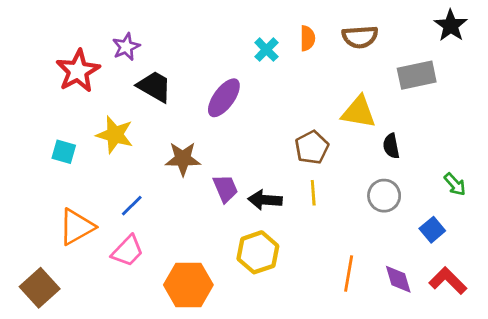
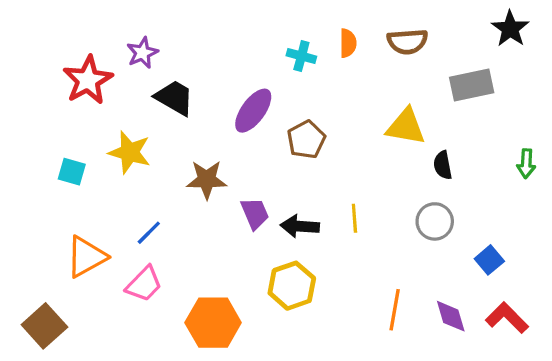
cyan cross: (266, 50) -> (301, 56), turned -30
brown pentagon: (312, 147) -> (306, 140), moved
green arrow: (455, 184) -> (526, 164), moved, turned 45

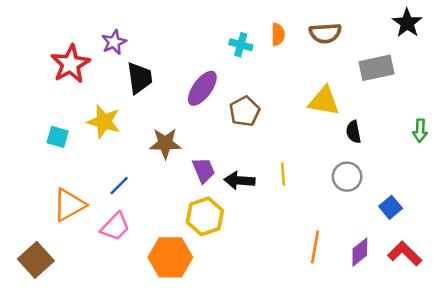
black trapezoid: (175, 98) -> (140, 78), turned 52
yellow hexagon: (292, 286) -> (205, 216), moved
purple diamond: (451, 316) -> (360, 252), turned 68

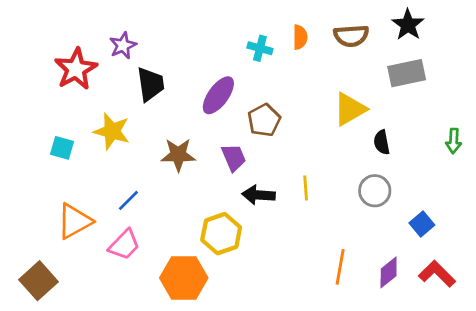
black star: (407, 23) -> (408, 25), moved
yellow triangle: (324, 101) -> (350, 109), turned -40
purple trapezoid: (204, 170) -> (234, 158), moved

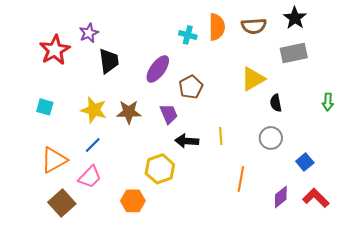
orange semicircle: (300, 37) -> (217, 27), size x1.5
yellow star: (112, 131) -> (94, 110), moved
orange line: (340, 267) -> (241, 179), moved
orange hexagon: (184, 278) -> (133, 201), size x0.7
brown square: (38, 281) -> (62, 203), moved

